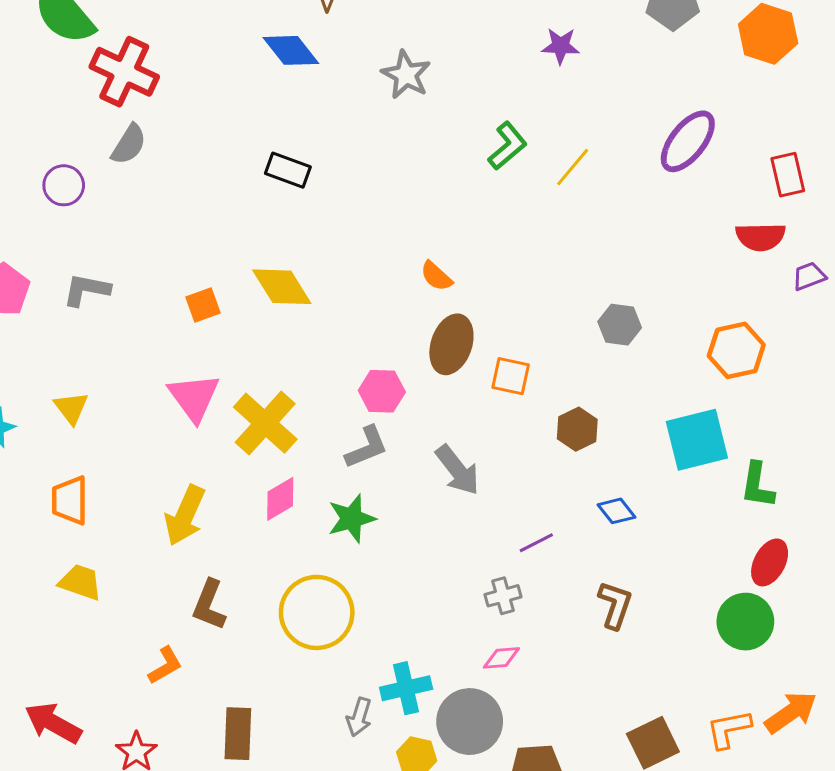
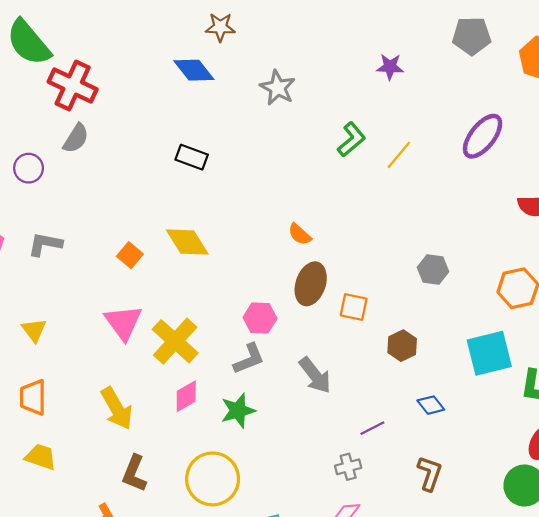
orange square: (203, 305) -> (130, 255), turned -30
yellow arrow: (185, 516) -> (117, 408), turned -54

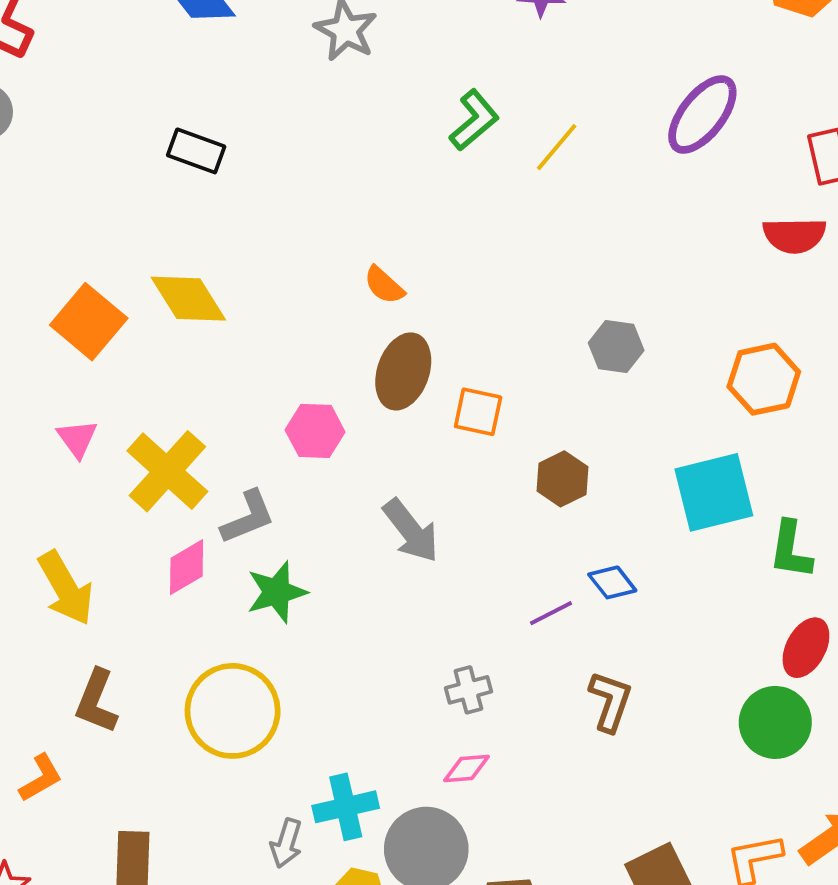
orange square: (130, 255) -> (89, 322), size x1.6
pink triangle: (123, 322) -> (77, 439), size x0.6
gray L-shape: (249, 359) -> (248, 517), moved
purple line: (372, 428) -> (551, 613), moved

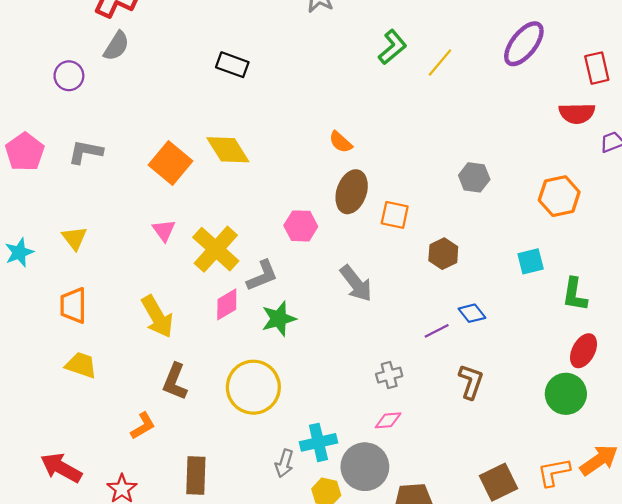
cyan square: (714, 492) -> (531, 261), size x0.6

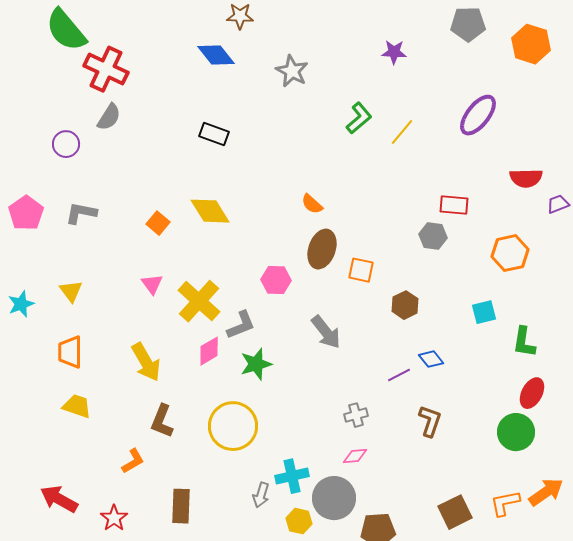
red rectangle: (597, 68) -> (454, 205), moved, turned -72
orange square: (171, 163) -> (158, 223), size x0.6

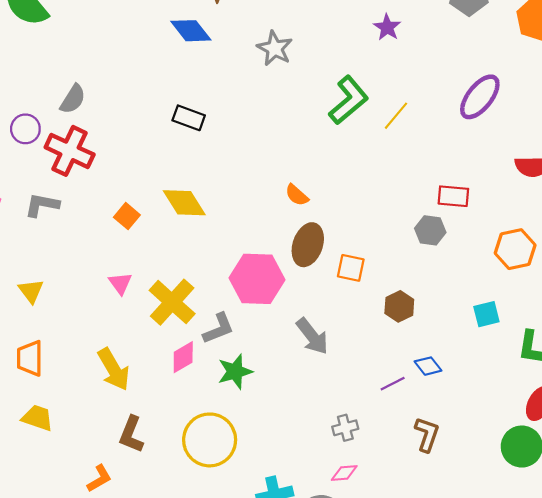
purple star: (394, 52) -> (387, 27), turned 30
red cross: (106, 69) -> (70, 151), moved
green L-shape: (359, 118) -> (349, 100), size x1.4
pink hexagon: (276, 280) -> (257, 279), size x1.6

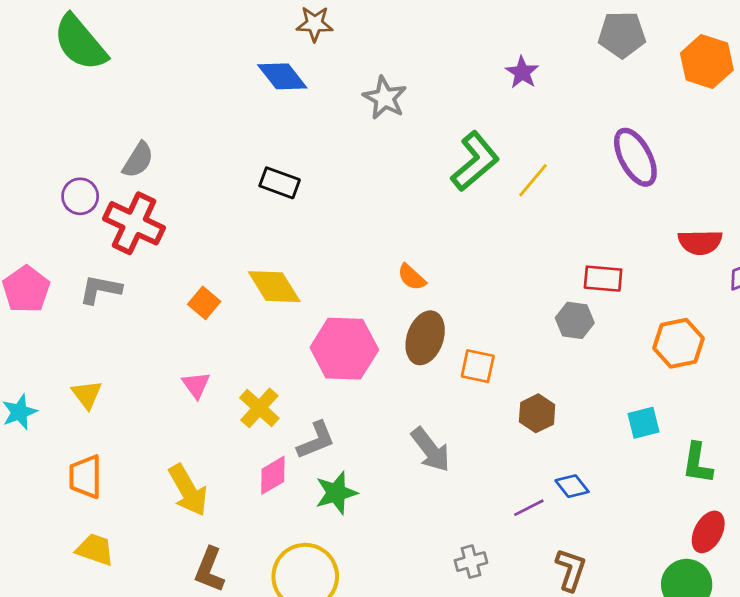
purple ellipse: (480, 97) -> (635, 157), turned -66
pink hexagon: (257, 279) -> (344, 349), moved
yellow cross: (172, 302) -> (259, 408), size x0.7

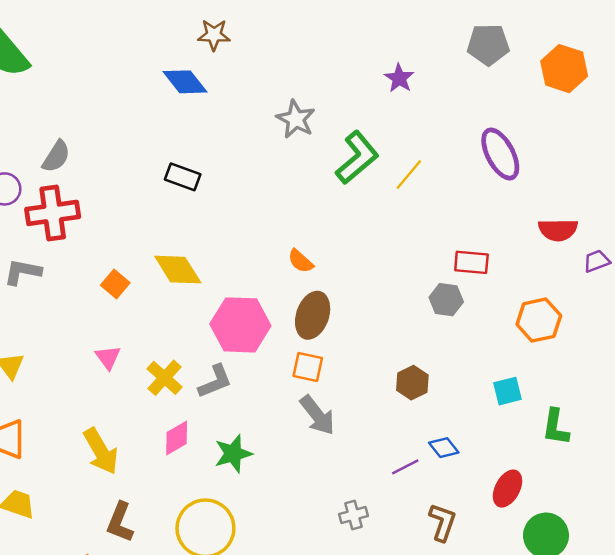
gray star: (385, 98) -> (296, 119), moved
red cross: (134, 223) -> (53, 213), turned -33
orange square: (478, 366) -> (308, 367), moved
gray L-shape: (316, 440) -> (215, 381), moved
red ellipse: (708, 532) -> (508, 489), moved

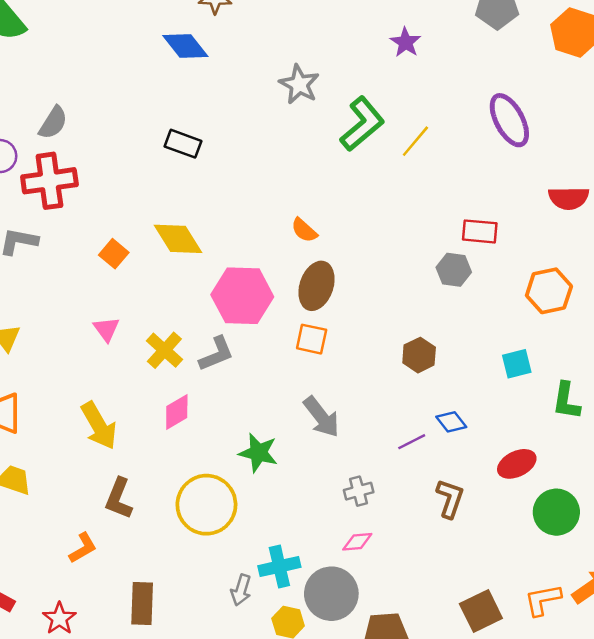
gray arrow: (317, 415) -> (321, 417), moved
green star: (233, 454) -> (258, 453), moved, turned 30
red ellipse: (508, 489) -> (517, 464), turned 36

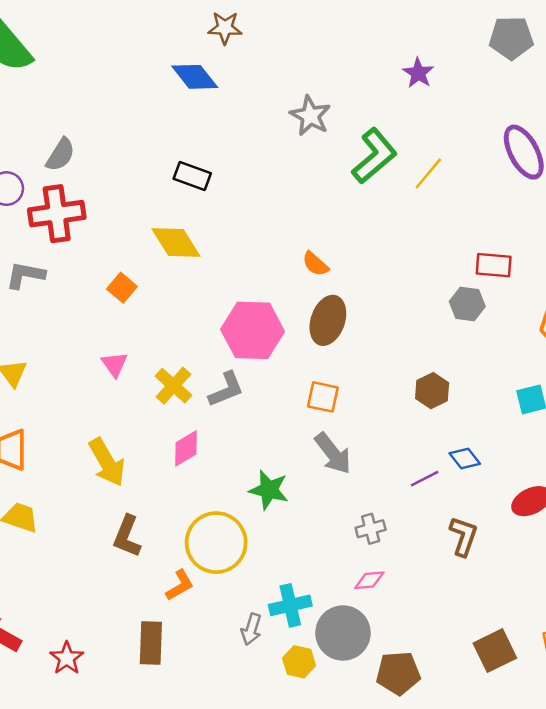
yellow diamond: (178, 239) -> (176, 243), moved
orange square: (312, 339) -> (323, 397), moved
orange L-shape: (83, 548) -> (180, 585), moved

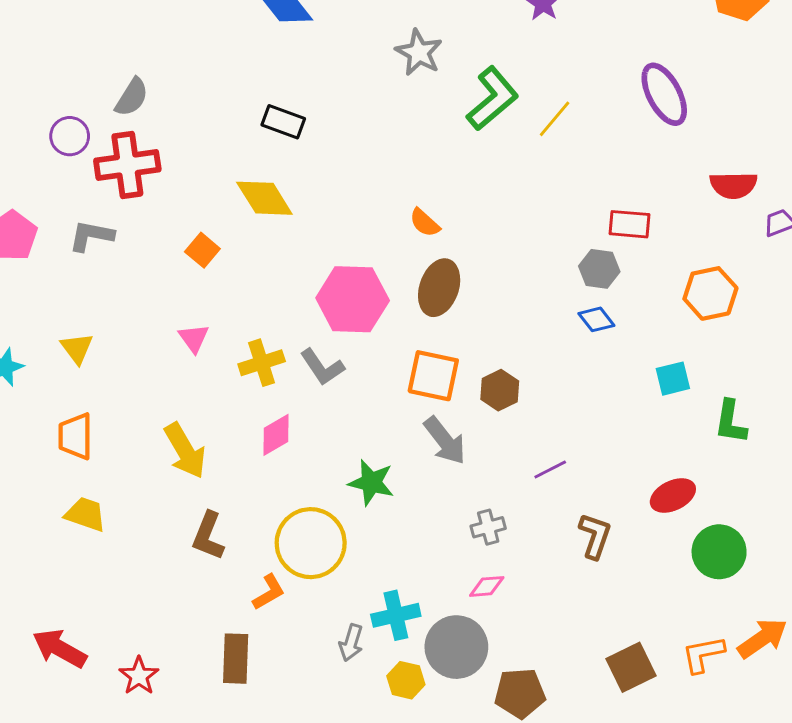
yellow cross: (173, 386) -> (262, 363), turned 30
gray L-shape: (226, 389) -> (322, 367), turned 78
brown hexagon: (432, 391) -> (500, 390), moved
orange square: (323, 397) -> (433, 376), size x1.4
blue diamond: (465, 458) -> (596, 319), moved

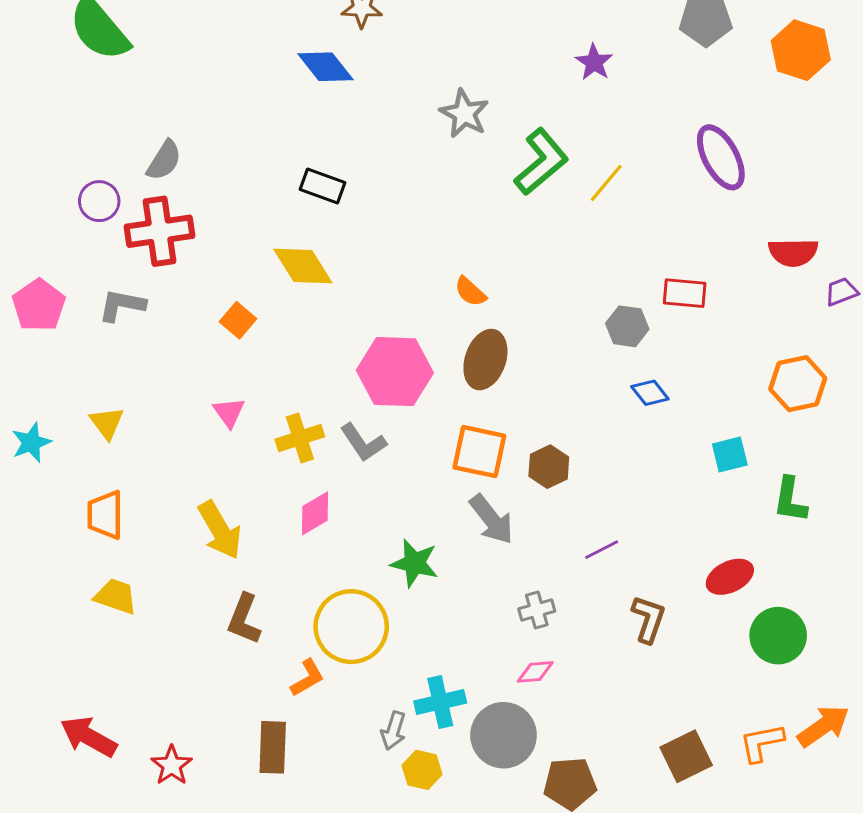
gray hexagon: (599, 269) -> (627, 326), moved
orange hexagon: (710, 293) -> (798, 384), moved
yellow hexagon: (406, 680) -> (422, 770), moved

